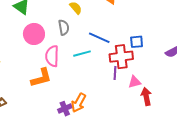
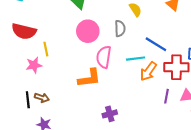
purple line: (115, 73) -> (167, 96), moved
orange arrow: (79, 103) -> (148, 71), moved

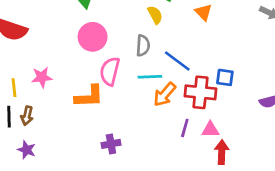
gray semicircle: (120, 29) -> (143, 46), moved
yellow line: (46, 49) -> (14, 88), moved
pink star: (34, 65) -> (42, 77), moved
brown arrow: (42, 98) -> (27, 116), turned 80

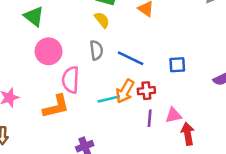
cyan line: (150, 77) -> (109, 99), moved
red cross: (200, 92) -> (146, 91), moved, size x0.6

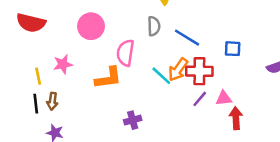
pink circle: (49, 51) -> (91, 26), moved
red cross: (146, 91) -> (199, 71), size x1.5
cyan line: (109, 99) -> (161, 76), turned 50
purple line: (150, 118) -> (200, 99), turned 30

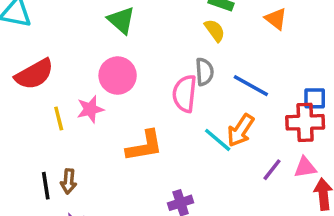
red semicircle: (31, 23) -> (34, 74), turned -40
pink semicircle: (125, 53) -> (185, 94), moved
pink star: (63, 64) -> (90, 109), moved
red cross: (199, 71) -> (305, 122), moved
yellow line: (38, 76) -> (59, 118), moved

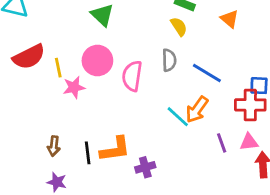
pink semicircle: (185, 94) -> (132, 76), moved
yellow line: (59, 118) -> (58, 68), moved
orange L-shape: (144, 146) -> (115, 149), moved
purple line: (272, 170) -> (222, 143), turned -60
black line: (46, 186) -> (88, 153), moved

